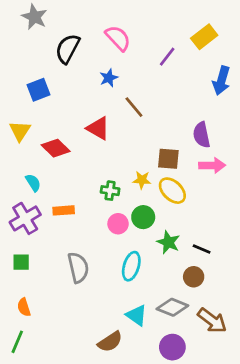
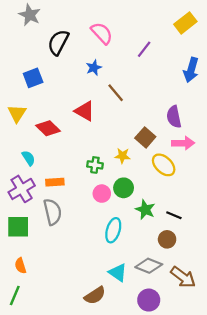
yellow rectangle: (204, 37) -> (185, 23), moved
brown square: (168, 159) -> (145, 137), turned 36
yellow ellipse: (172, 191) -> (164, 165), moved
green square: (21, 262) -> (18, 227), size x1.5
gray semicircle: (78, 267) -> (53, 212), moved

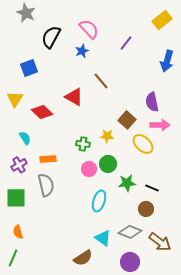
blue star: (94, 68) -> (82, 51), moved
purple cross: (22, 189) -> (19, 165), size x0.7
green star: (145, 210) -> (127, 183), turned -30

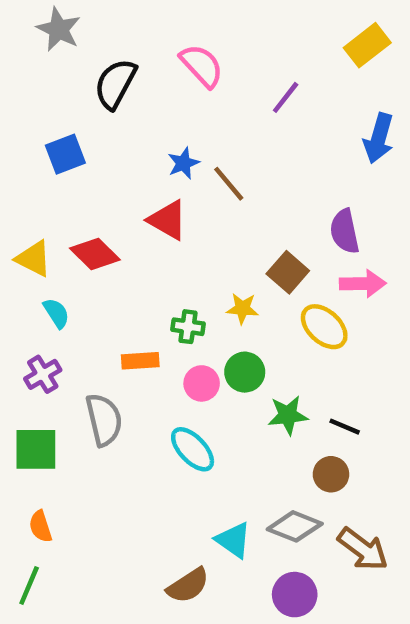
blue star: (82, 51) -> (183, 163), moved
yellow triangle: (15, 99) -> (34, 259), moved, turned -36
orange rectangle: (48, 159) -> (140, 361), moved
cyan ellipse: (99, 201) -> (193, 449), moved, turned -60

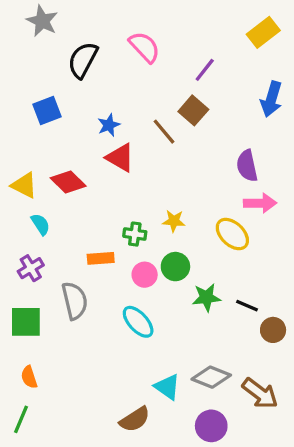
blue star: (183, 163) -> (109, 125), moved
brown square: (288, 272) -> (193, 110), moved
brown circle: (331, 474) -> (273, 330), moved

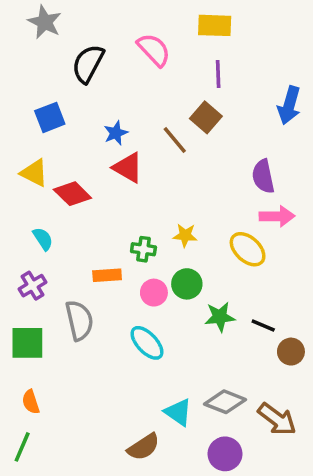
yellow rectangle: (263, 32) -> (215, 25), moved, turned 40
purple line: (205, 70) -> (218, 74), turned -40
yellow triangle: (24, 185) -> (34, 173), moved

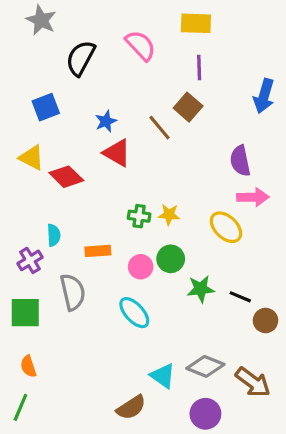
cyan semicircle: (43, 239) -> (54, 235), moved, turned 30
green cross: (143, 249) -> (139, 216), moved

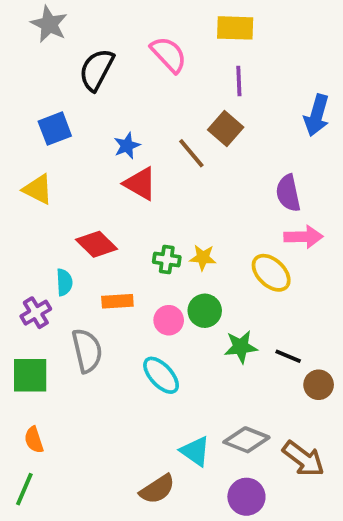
red diamond: (66, 177) -> (97, 244), moved

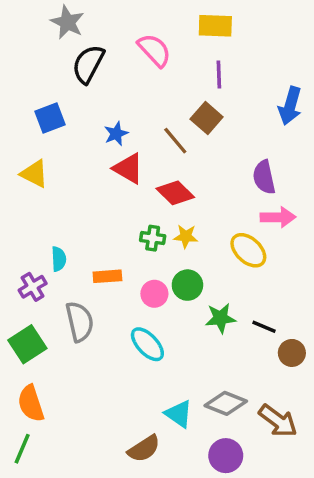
gray star: (49, 24) -> (67, 22), moved
red diamond: (97, 244) -> (175, 193), moved
green square: (30, 375) -> (27, 344), turned -33
orange semicircle: (34, 440) -> (31, 403), size x1.5

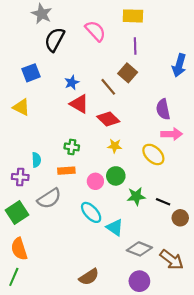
green cross: (153, 238) -> (72, 147), moved
purple cross: (33, 287) -> (20, 177), turned 35
gray semicircle: (80, 322) -> (49, 198), turned 70
cyan triangle: (179, 414) -> (115, 227), moved

